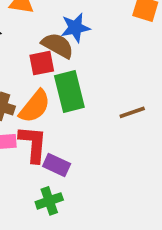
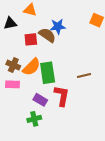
red square: (42, 63) -> (31, 39), moved
green rectangle: (69, 91) -> (48, 73), moved
red L-shape: (33, 144) -> (62, 96), moved

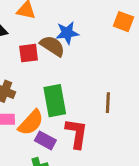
orange semicircle: (32, 67) -> (31, 123), moved
brown line: (84, 75) -> (108, 103), turned -72

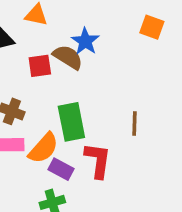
blue star: (67, 33) -> (85, 41), turned -30

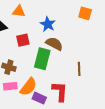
brown semicircle: (68, 57) -> (54, 44), moved
green rectangle: (71, 122) -> (42, 59), moved, turned 30

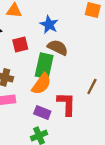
brown line: (79, 69) -> (92, 87), moved, turned 32
orange semicircle: (28, 87) -> (41, 84), moved

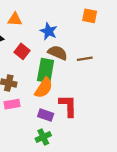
red square: (20, 45) -> (22, 51), turned -35
brown line: (92, 87) -> (85, 59), moved, turned 56

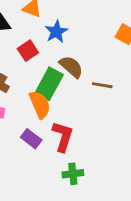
blue star: (49, 31) -> (56, 32), moved
orange semicircle: (44, 88) -> (40, 105), turned -75
green cross: (43, 137) -> (73, 174), moved

